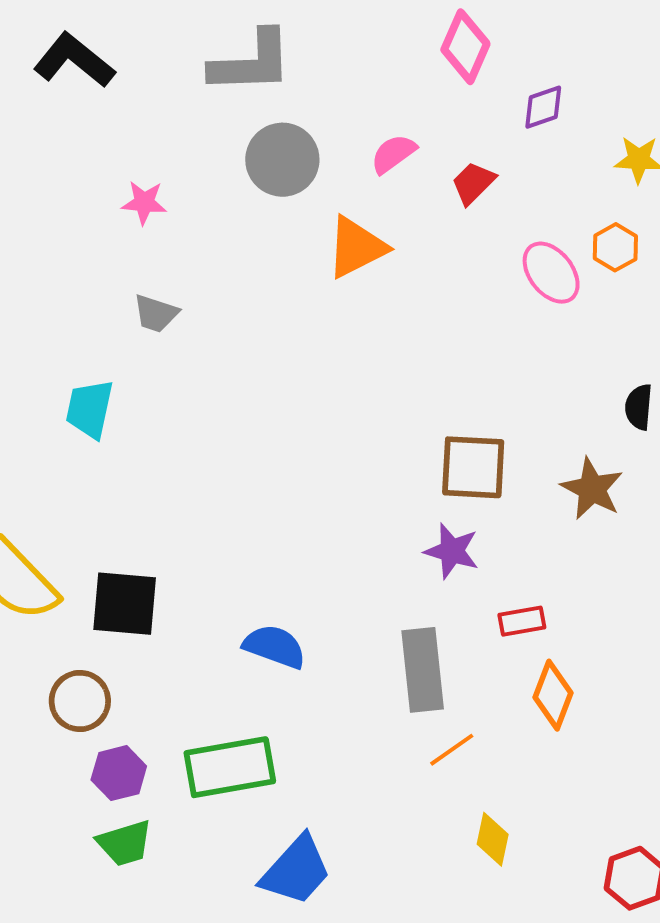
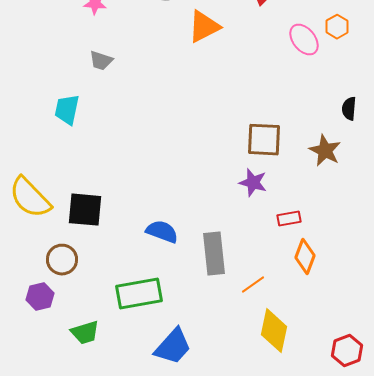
gray rectangle: (423, 670) -> (214, 254), moved
purple hexagon: (119, 773) -> (40, 297), moved
yellow diamond: (493, 839) -> (274, 331), size x1.6

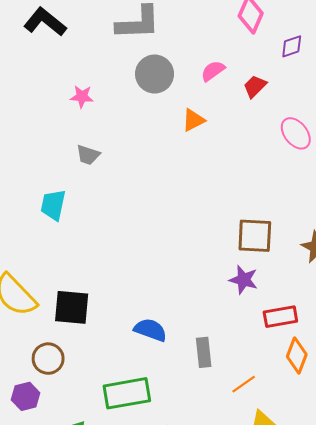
orange triangle: (204, 27) -> (193, 120), size x0.7
red rectangle: (289, 219) -> (280, 317), size x1.4
gray rectangle: (214, 254) -> (204, 352), size x0.7

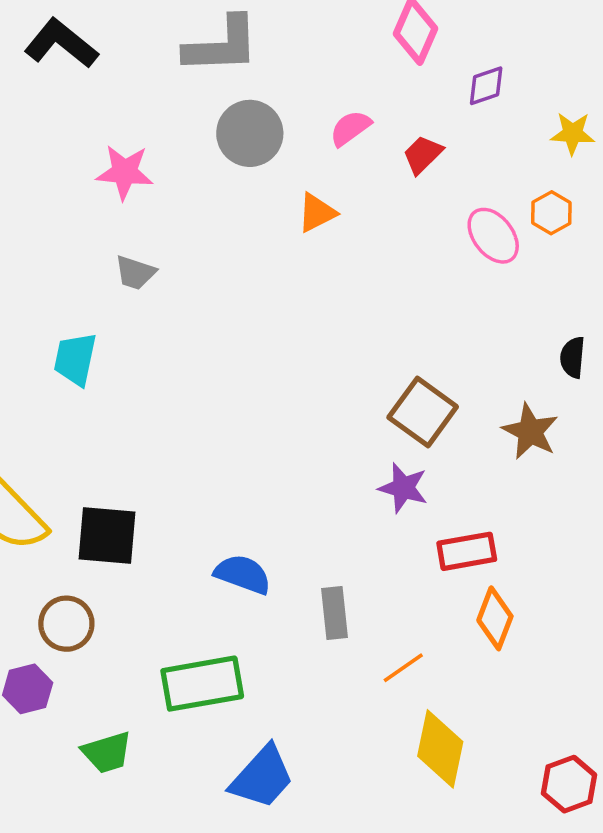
pink star: (82, 97) -> (125, 172), size x1.4
brown square: (255, 236) -> (423, 412), turned 33

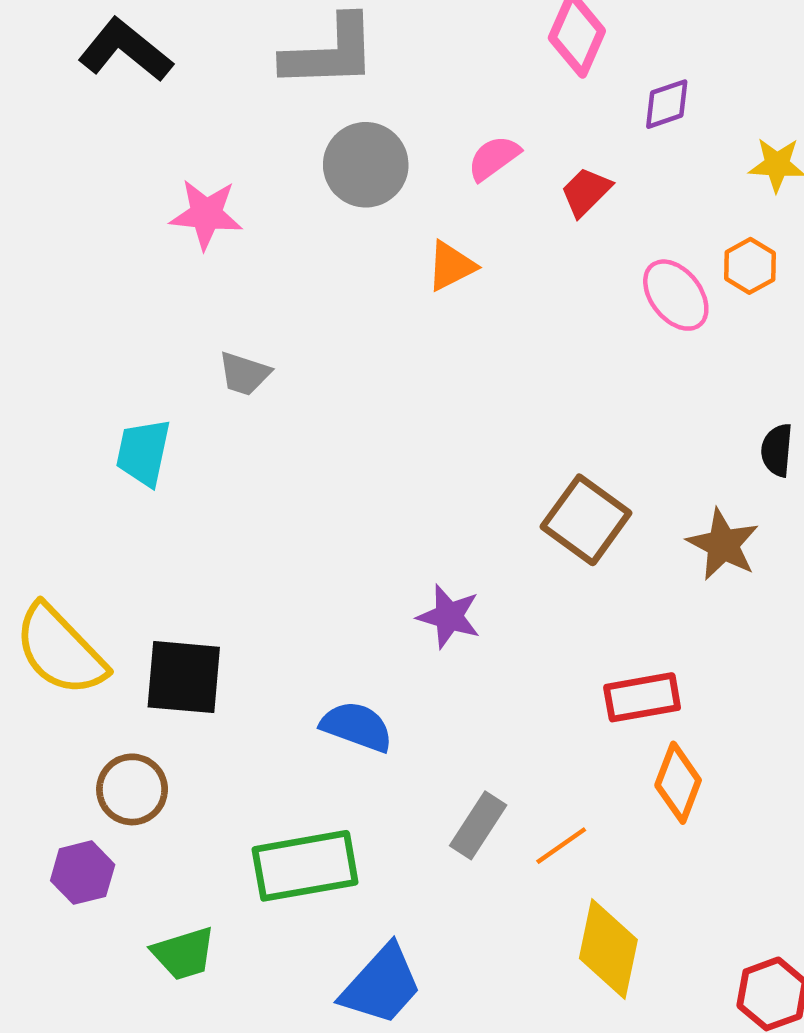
gray trapezoid: (135, 273) -> (244, 374), moved
purple star: (403, 488) -> (449, 616), moved
gray rectangle: (334, 613) -> (478, 825), moved, turned 39

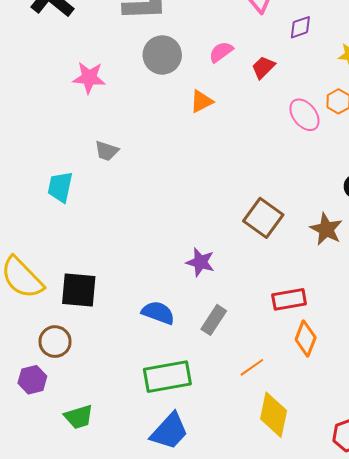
gray rectangle: (478, 825) -> (214, 320), moved
green rectangle: (305, 866) -> (167, 377), moved

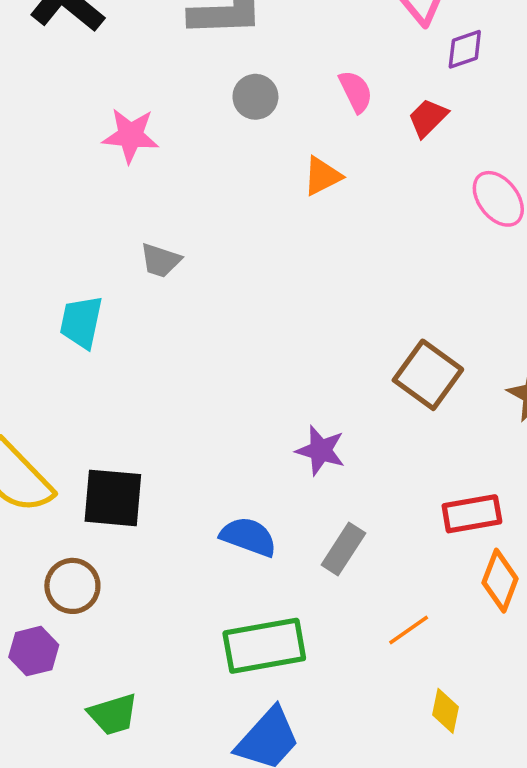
purple diamond: (300, 27) -> (465, 49), moved
pink semicircle: (221, 52) -> (356, 92), turned 100
gray circle: (162, 55) -> (255, 97), size x0.7
yellow diamond: (274, 415) -> (445, 711), size x0.6

